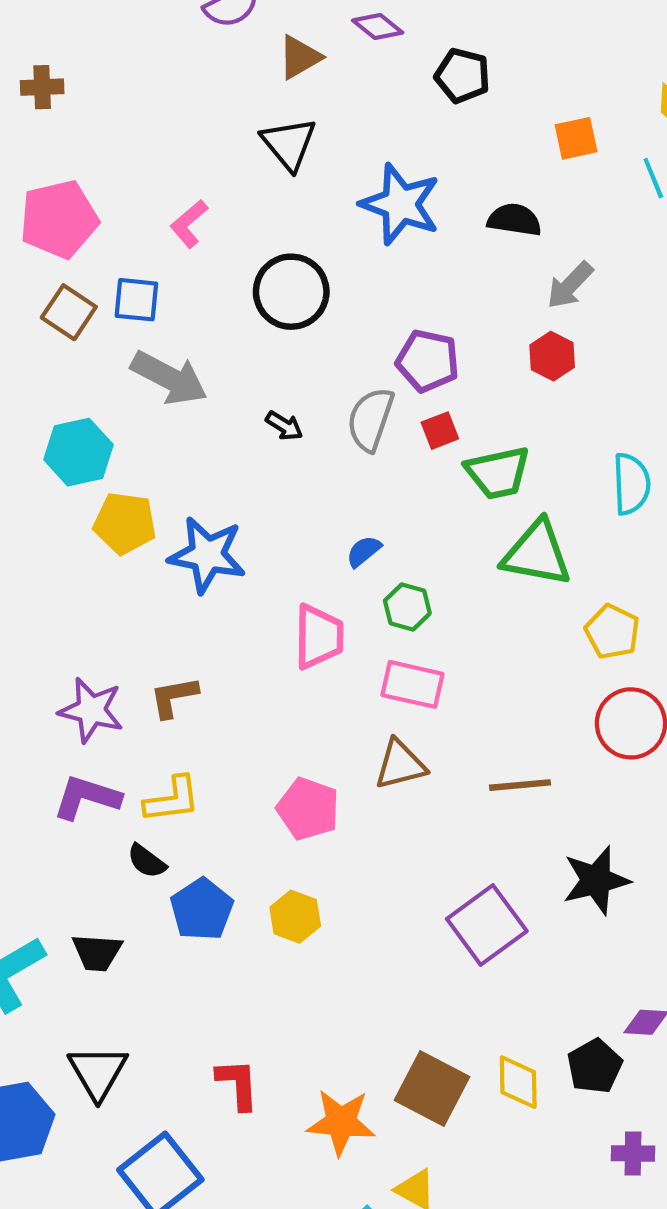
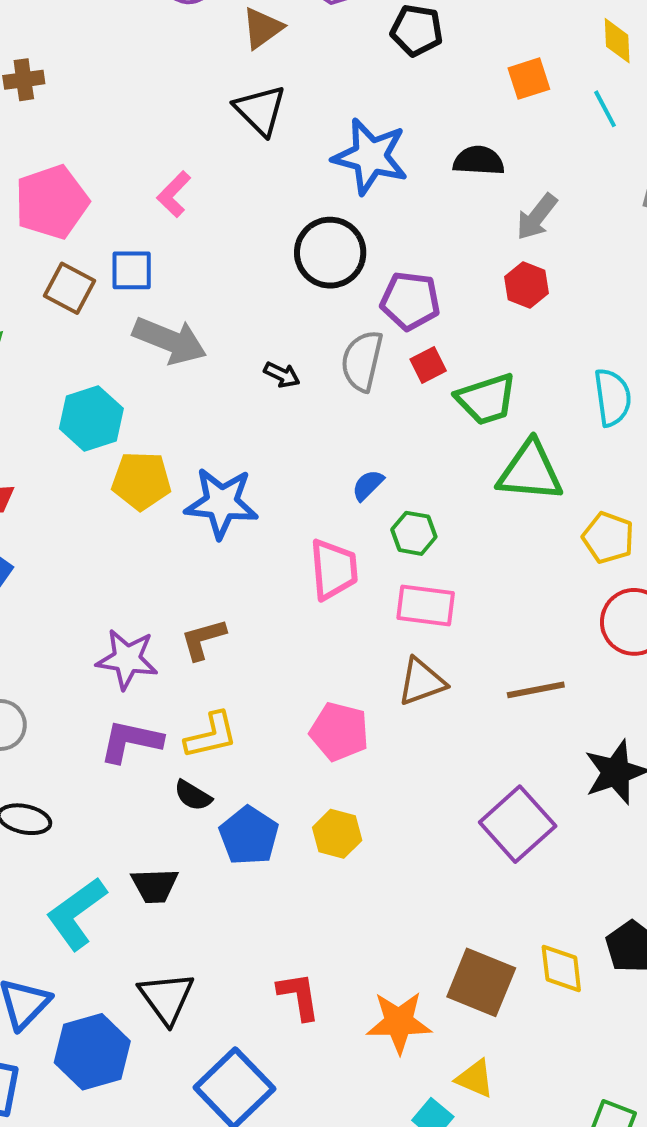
black circle: (291, 292) -> (330, 253), moved

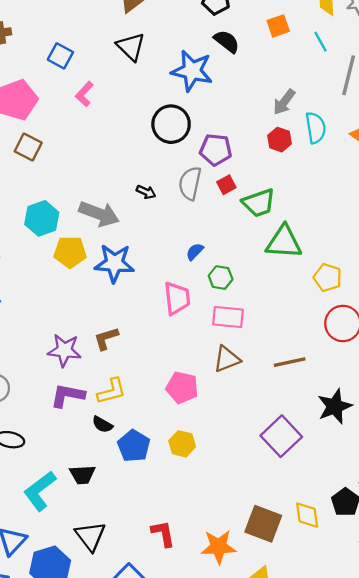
black semicircle: (479, 161) -> (227, 41), moved, turned 36
blue square: (132, 270) -> (60, 56), moved, turned 30
gray arrow: (170, 340) -> (99, 214), moved
cyan semicircle: (612, 397) -> (316, 128), moved

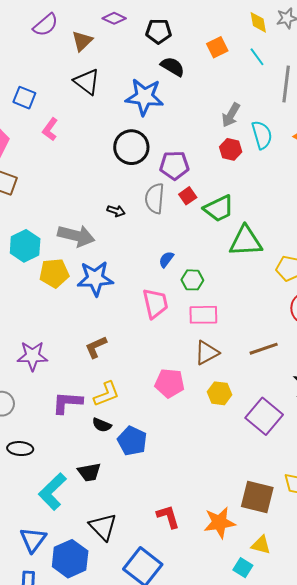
purple star: (64, 350) -> (32, 356), moved
yellow hexagon: (182, 444) -> (219, 393), moved

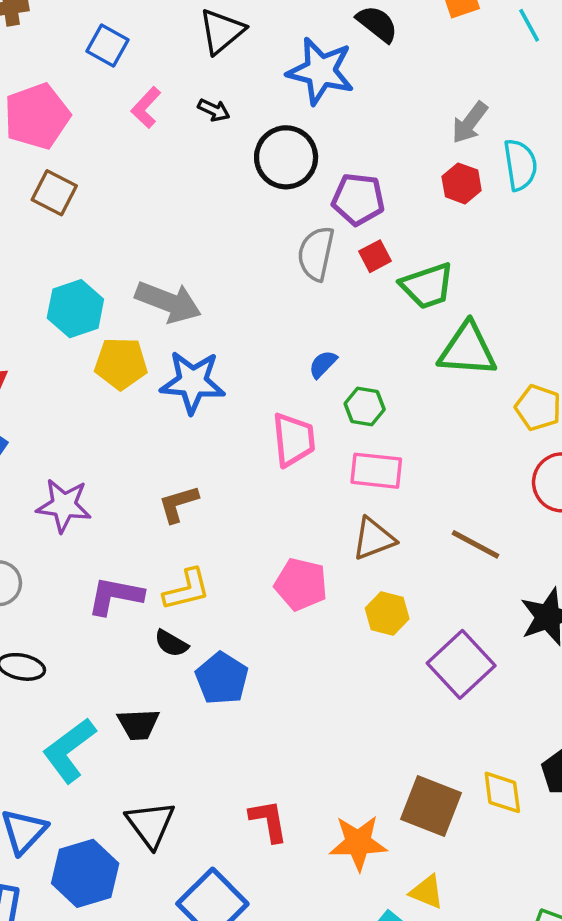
black triangle: (87, 82) -> (222, 31), turned 36
black arrow: (116, 211) -> (214, 110), moved
brown line: (264, 349) -> (476, 544), turned 40

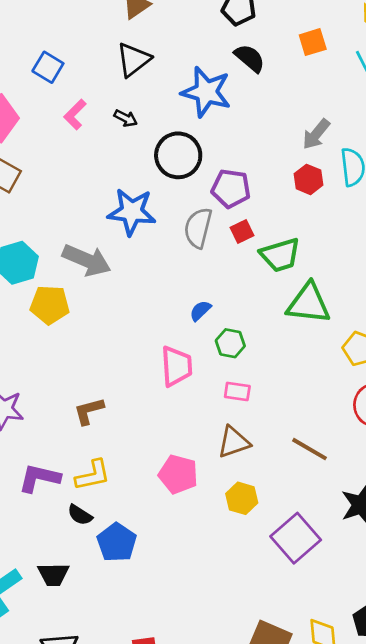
blue star: (193, 382) -> (132, 212), moved
pink rectangle: (376, 471) -> (237, 391), size x0.7

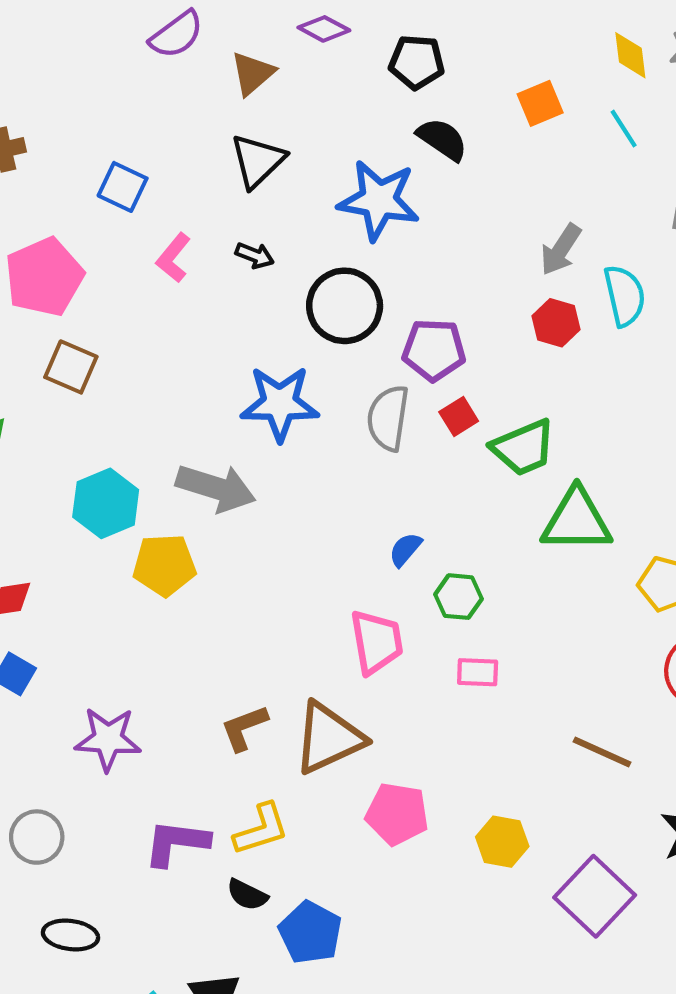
brown triangle: (234, 442) -> (329, 738), moved, size x1.4

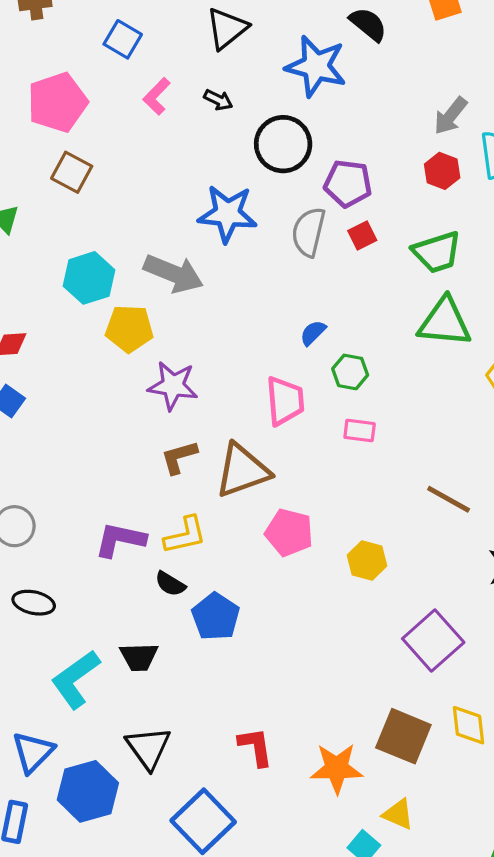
green trapezoid: (523, 448) -> (437, 252), moved
purple star: (108, 739) -> (173, 386), moved
purple square: (595, 896) -> (433, 640), moved

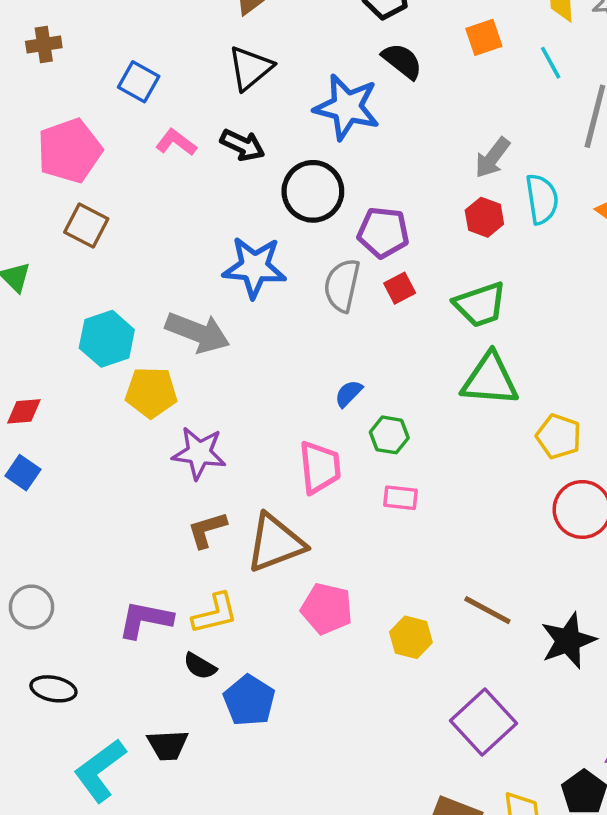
pink L-shape: (157, 96) -> (176, 142), turned 84
black arrow: (218, 100) -> (242, 145), size x1.4
brown line: (449, 499) -> (487, 610), moved

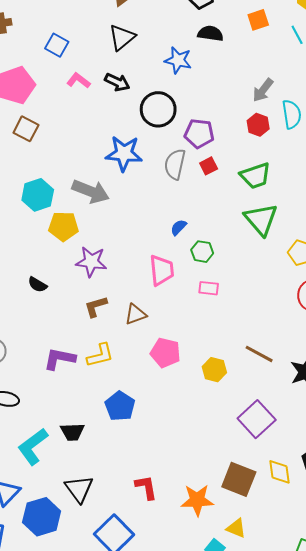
black semicircle: (402, 61) -> (210, 34), turned -30
blue star: (347, 107) -> (178, 60), size x0.7
green triangle: (490, 380) -> (261, 219), turned 45
brown triangle: (275, 543) -> (135, 314), size x0.6
black semicircle: (200, 666) -> (37, 285), moved

